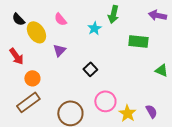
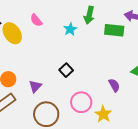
green rectangle: (138, 41) -> (114, 30), moved
purple triangle: (59, 50) -> (35, 86), moved
purple semicircle: (151, 111) -> (114, 85), moved

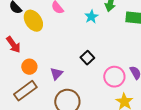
pink circle: (81, 102) -> (114, 77), moved

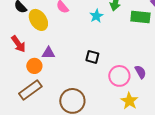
black square: (87, 58) -> (92, 57), turned -32
purple triangle: (56, 74) -> (48, 53), moved, turned 48

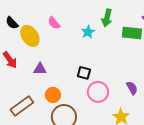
orange circle: (34, 66) -> (53, 95), moved
pink circle: (119, 76) -> (98, 92), moved

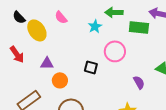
green arrow: (107, 18) -> (114, 12), turned 78
pink circle: (98, 92) -> (115, 51), moved
orange circle: (53, 95) -> (60, 80), moved

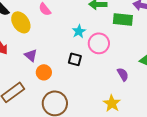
cyan star: (95, 26) -> (79, 31), moved
purple triangle: (47, 63) -> (31, 55), turned 40

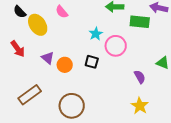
orange circle: (44, 72) -> (65, 65), moved
yellow star: (112, 103) -> (140, 106), moved

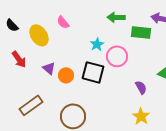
black semicircle: (20, 12) -> (12, 25), moved
black square: (92, 62) -> (93, 72), size x1.6

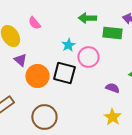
purple triangle: (49, 68) -> (20, 60), moved
orange circle: (66, 75) -> (37, 76), size x1.5
purple semicircle: (141, 87) -> (112, 88), turned -40

